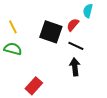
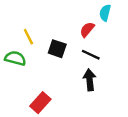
yellow line: (13, 27) -> (28, 37), moved
black square: (51, 32) -> (57, 49), moved, size x0.7

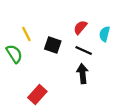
cyan semicircle: (105, 13) -> (104, 34), moved
green semicircle: (15, 58) -> (14, 54), turned 42

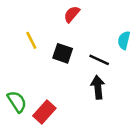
red semicircle: (80, 27) -> (72, 14), moved
green semicircle: (14, 54) -> (17, 102), moved

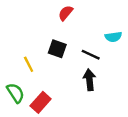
yellow line: (31, 40) -> (29, 64), moved
cyan semicircle: (124, 40) -> (113, 37), turned -112

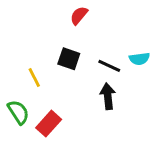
cyan semicircle: (113, 37) -> (139, 59), moved

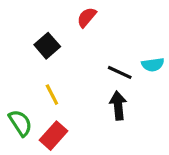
black square: (69, 59) -> (47, 46), moved, turned 30
yellow line: (34, 77) -> (52, 95), moved

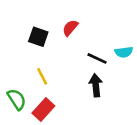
red semicircle: (87, 17) -> (70, 28), moved
black square: (47, 46) -> (38, 37), turned -30

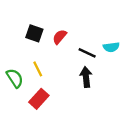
red semicircle: (70, 28) -> (60, 37), moved
green semicircle: (17, 99) -> (15, 78), moved

